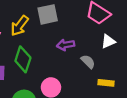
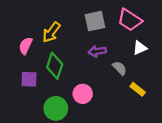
gray square: (48, 14) -> (95, 21), moved
yellow rectangle: (106, 83) -> (138, 89), turned 32

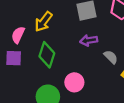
purple square: (29, 79) -> (14, 58), moved

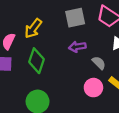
pink circle: (74, 82) -> (93, 88), moved

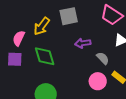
gray square: (75, 18) -> (69, 16), moved
green diamond: (36, 61) -> (45, 56), turned -35

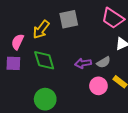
purple arrow: (83, 43) -> (83, 63), moved
gray semicircle: (103, 58) -> (104, 62), turned 104

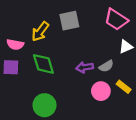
pink semicircle: (18, 42) -> (15, 44), turned -105

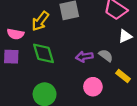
gray semicircle: (106, 66) -> (106, 56), turned -112
pink circle: (101, 91) -> (93, 87), moved

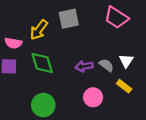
white triangle: (125, 36) -> (126, 61), moved, turned -32

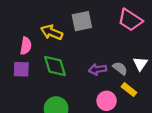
yellow arrow: (39, 30) -> (52, 32), turned 75
pink semicircle: (13, 43) -> (26, 46), turned -91
yellow rectangle: (124, 86) -> (129, 90), moved

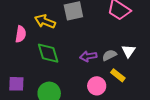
gray semicircle: (120, 68) -> (109, 55), turned -64
purple square: (21, 69) -> (16, 84), moved

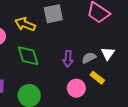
purple arrow: (88, 56) -> (68, 59), turned -77

